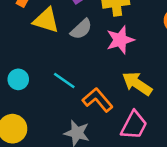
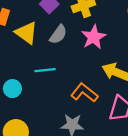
yellow triangle: (46, 20) -> (26, 33), turned 30
cyan line: (64, 81) -> (45, 70), moved, turned -30

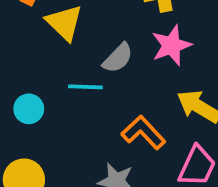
gray semicircle: (58, 34) -> (118, 58), moved

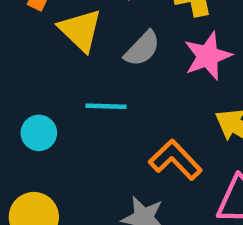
gray semicircle: (118, 58) -> (142, 49), moved

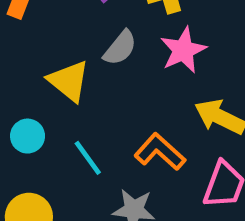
yellow triangle: (80, 30) -> (69, 81), moved
cyan line: (106, 106) -> (88, 158), moved, turned 57

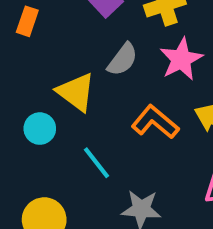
cyan circle: (28, 136) -> (40, 129), moved
orange L-shape: (160, 152) -> (155, 122), moved

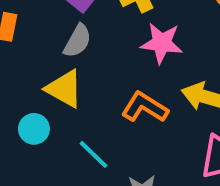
gray semicircle: (123, 59) -> (78, 41), moved
pink star: (181, 59) -> (162, 43), turned -30

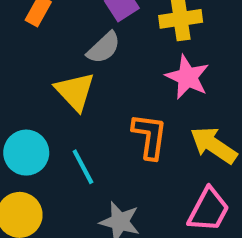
orange L-shape: (145, 107) -> (150, 136), turned 48
cyan circle: (34, 129) -> (26, 153), moved, size x1.4

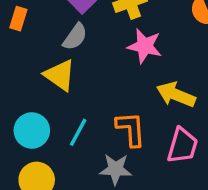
orange L-shape: (150, 136) -> (131, 129), moved
cyan line: (83, 167) -> (78, 132), turned 68

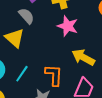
gray semicircle: (75, 37) -> (26, 16), turned -84

